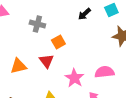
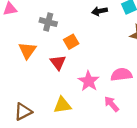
black arrow: (84, 14) -> (100, 11), turned 32
orange triangle: (18, 66) -> (27, 50), moved, turned -42

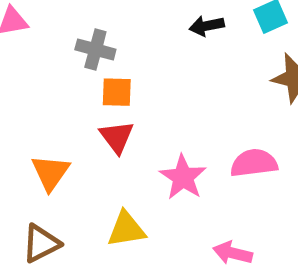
orange square: (71, 42) -> (117, 92), moved, turned 32
orange triangle: (27, 50) -> (51, 173), moved
pink arrow: (112, 104) -> (233, 253), moved, turned -35

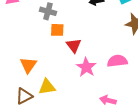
red triangle: (117, 137) -> (74, 45), moved
yellow triangle: (126, 229) -> (47, 87), moved

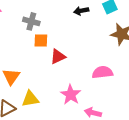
red triangle: (74, 45) -> (58, 56), turned 42
pink star: (86, 67) -> (71, 95), moved

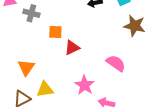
gray cross: (31, 21) -> (31, 13), moved
pink semicircle: (102, 72) -> (116, 63), turned 42

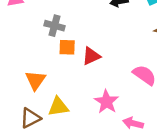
gray cross: (31, 13) -> (54, 26), moved
orange square: (55, 32) -> (67, 47), moved

